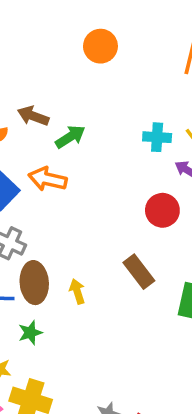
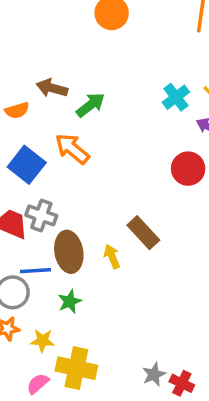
cyan cross: (157, 137) -> (176, 97), turned -36
orange arrow: (48, 179) -> (72, 149), turned 33
brown rectangle: (139, 272) -> (143, 233), moved

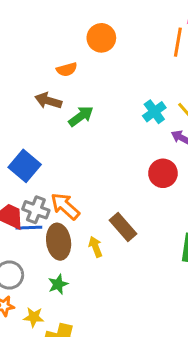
orange semicircle: (17, 110) -> (67, 69), moved
orange arrow: (72, 149) -> (65, 206), moved
blue line: (35, 271) -> (29, 228), moved

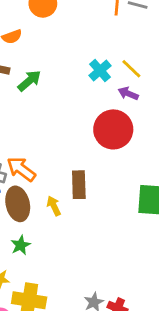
red circle: (163, 173) -> (113, 129), size x1.4
brown rectangle: (123, 227) -> (79, 185), turned 44

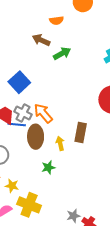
green star: (21, 245) -> (48, 167), moved

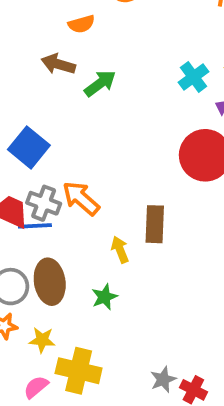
brown ellipse: (36, 137) -> (50, 282), moved

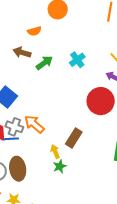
cyan cross: (193, 77) -> (77, 60), moved
brown rectangle: (155, 224) -> (74, 138), turned 30
green star: (104, 297) -> (60, 166), moved

